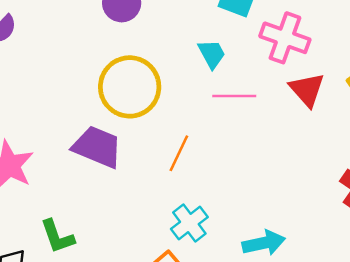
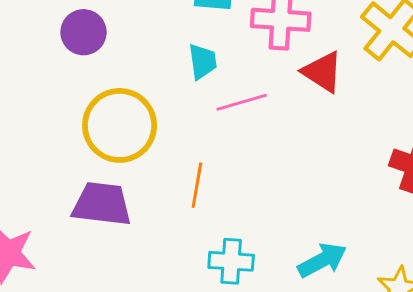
cyan trapezoid: (212, 54) -> (203, 62), turned 36
cyan cross: (189, 223) -> (231, 261), turned -33

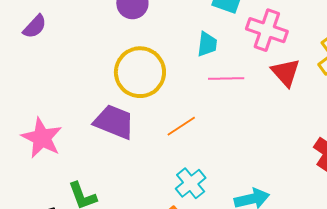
orange line: (197, 185) -> (181, 126), turned 32
cyan cross: (231, 261) -> (191, 183), turned 32

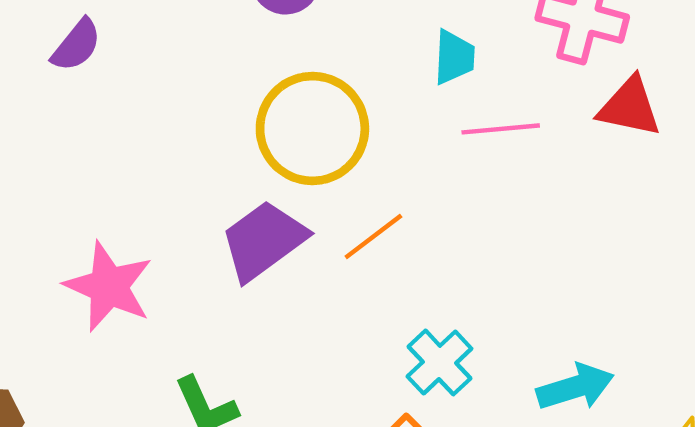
red triangle: (286, 72) -> (630, 107), turned -32
purple trapezoid: (114, 122) -> (264, 240), turned -54
orange line: (181, 126) -> (373, 237), moved

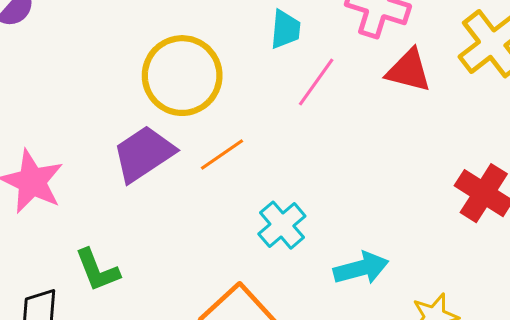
pink line: (501, 129) -> (316, 82), turned -52
cyan cross: (439, 362) -> (282, 225), moved

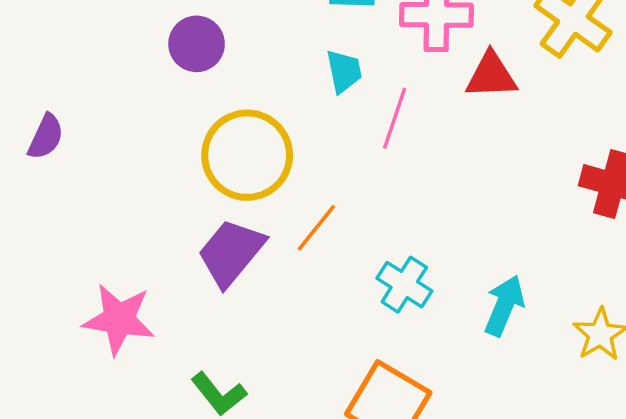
cyan arrow: (361, 268) -> (504, 306), turned -36

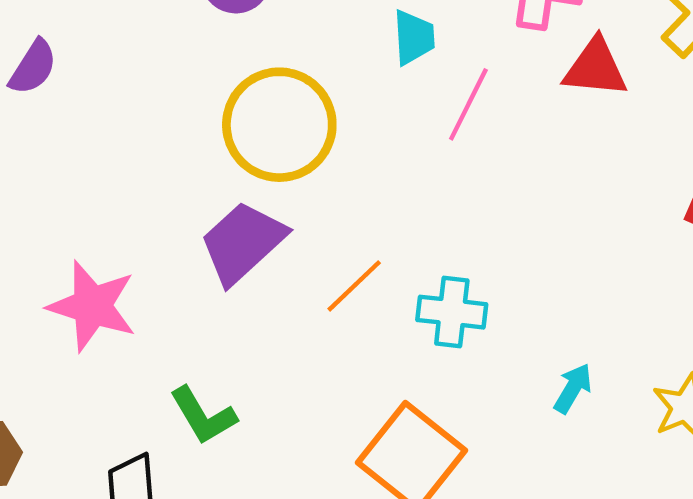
orange line: (316, 228) -> (354, 286), moved
cyan cross: (404, 285) -> (452, 312), turned -34
cyan arrow: (504, 306) -> (573, 388), moved, size x0.7

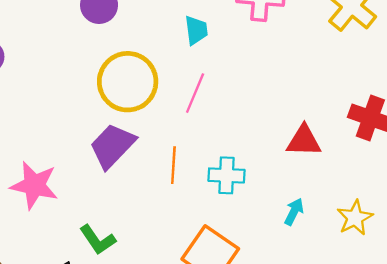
red triangle: (595, 68) -> (304, 141), moved
pink line: (468, 104) -> (195, 93), moved
orange line: (354, 286) -> (173, 165), turned -39

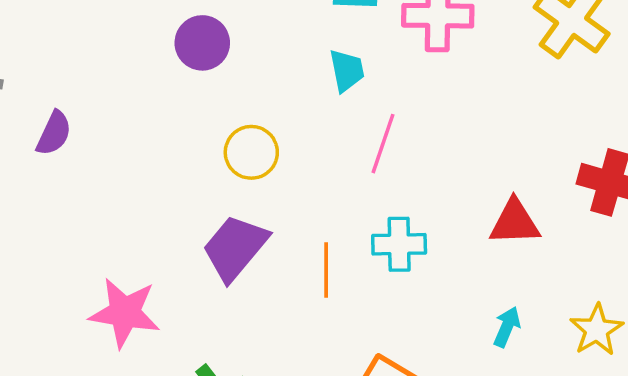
yellow circle: (128, 82) -> (251, 152), size x0.6
pink line: (195, 93) -> (383, 144), moved
cyan cross: (226, 175) -> (399, 244), moved

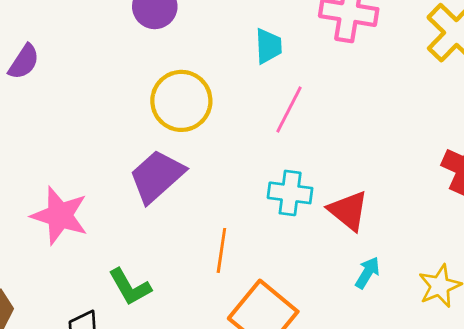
yellow circle: (251, 152) -> (181, 101), size x1.4
red triangle: (515, 222) -> (348, 211), moved, turned 33
orange line: (326, 270) -> (221, 250), moved

